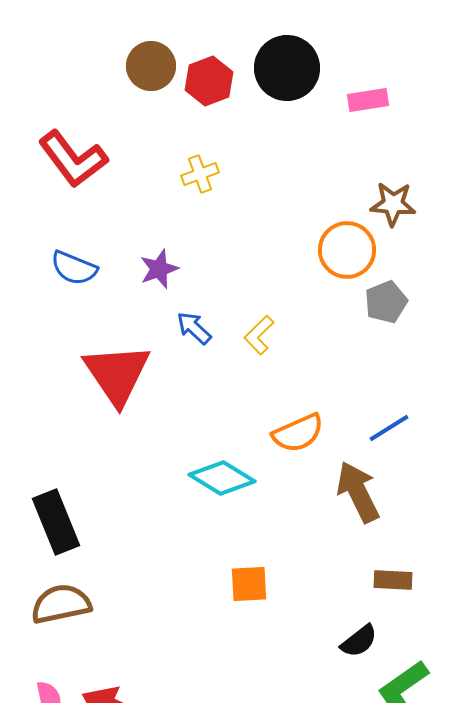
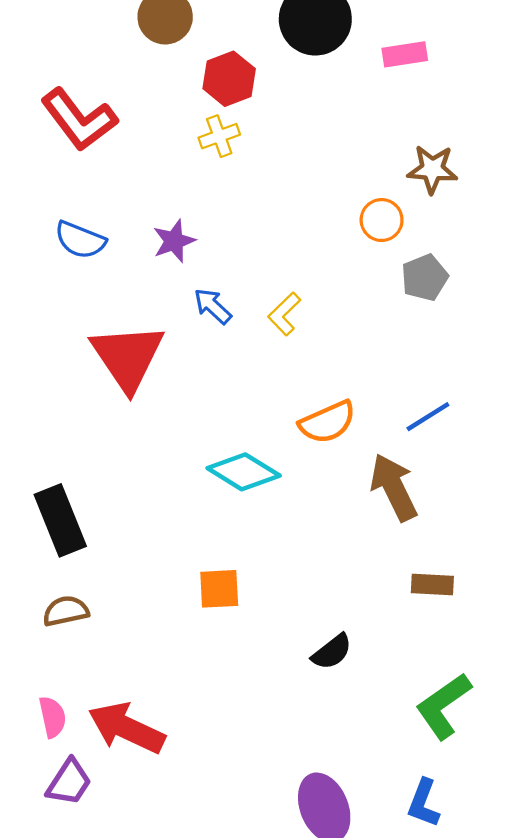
red hexagon: (209, 81) -> (229, 79), moved
orange circle: (347, 250) -> (382, 220), size x0.7
orange square: (249, 584) -> (219, 589), moved
brown semicircle: (61, 604) -> (66, 611), size x0.7
black semicircle: (359, 641) -> (332, 652), moved

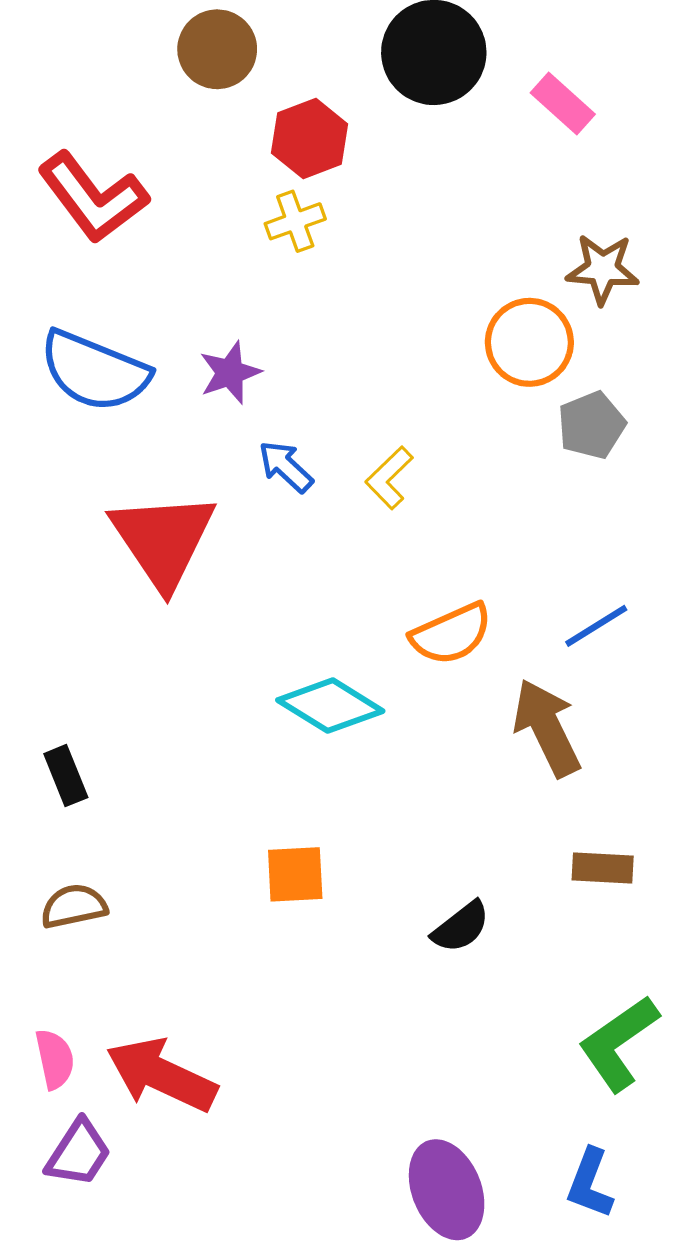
pink rectangle: (405, 54) -> (563, 103), turned 51
orange circle: (382, 220) -> (529, 342), size x1.4
blue semicircle: (80, 240) -> (95, 371), size x1.5
black rectangle: (60, 520) -> (66, 776), size x0.6
black semicircle: (332, 652) -> (461, 927), moved

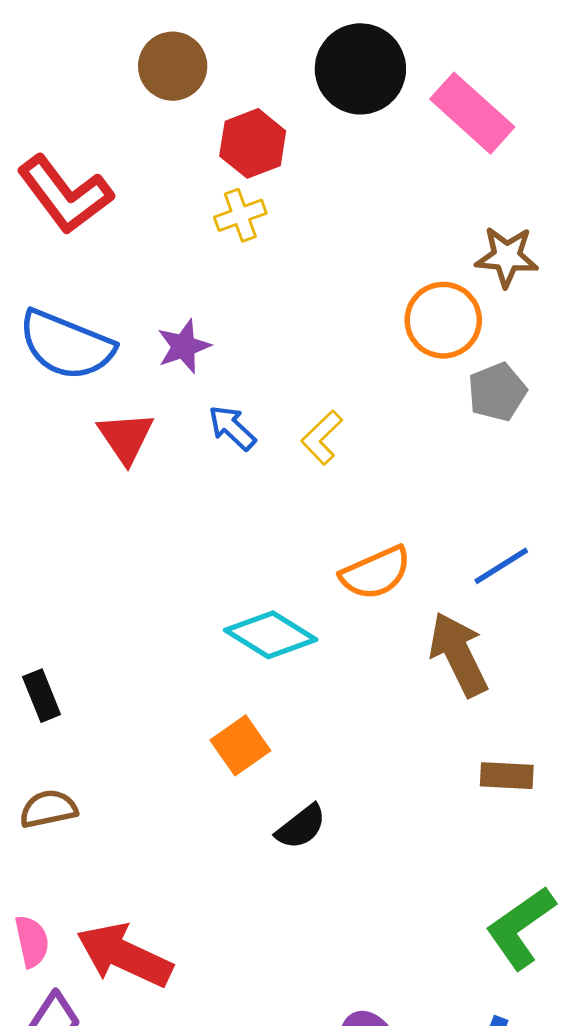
pink rectangle: (563, 103) -> (472, 113), size x1.5
red triangle: (163, 540) -> (126, 437), moved, size x0.6
orange square: (295, 874) -> (240, 745), moved, turned -32
black semicircle: (461, 927) -> (301, 827), moved

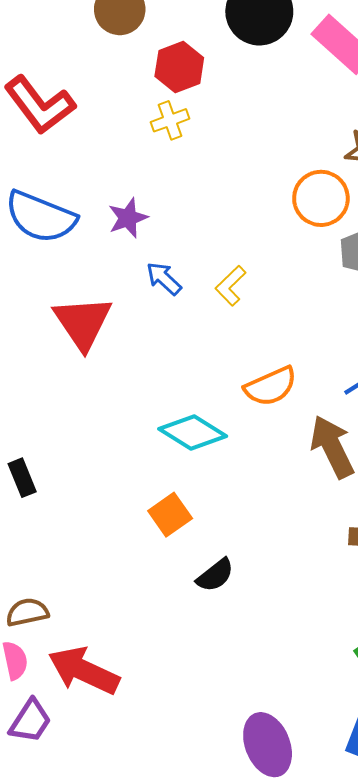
red triangle: (126, 437) -> (83, 323), moved, size x1.4
brown semicircle: (48, 809) -> (27, 612), moved

